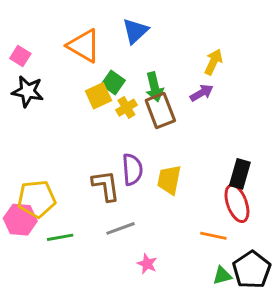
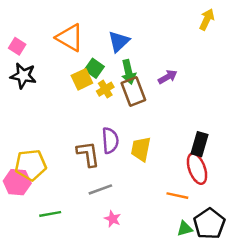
blue triangle: (135, 31) -> (119, 41), moved
yellow arrow: (213, 62) -> (207, 19), moved
green line: (60, 237) -> (50, 214), moved
pink star: (147, 264) -> (113, 219), moved

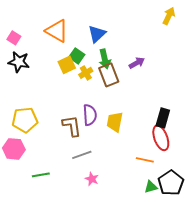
yellow pentagon: (31, 165) -> (25, 120), moved

